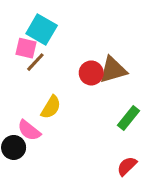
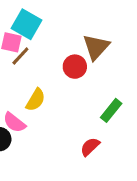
brown triangle: (113, 70) -> (96, 47), moved, turned -32
red semicircle: (127, 166) -> (90, 147), moved

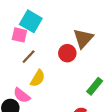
brown line: (20, 56) -> (29, 57), moved

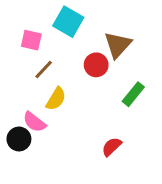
cyan square: (31, 21) -> (68, 22), moved
green rectangle: (95, 86) -> (133, 94), moved

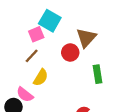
pink square: (31, 40) -> (36, 34), moved, turned -35
green rectangle: (133, 94) -> (98, 74), turned -48

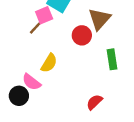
brown line: (32, 56) -> (37, 27), moved

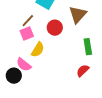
pink square: (44, 15) -> (27, 34), moved
red circle: (82, 35) -> (55, 28), moved
red semicircle: (94, 102) -> (83, 71), moved

